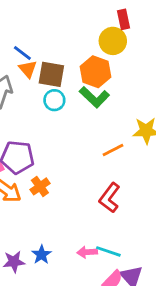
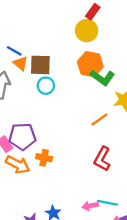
red rectangle: (123, 19) -> (93, 12), turned 56
orange hexagon: (96, 72) -> (90, 64), moved
green L-shape: (94, 97) -> (102, 78), moved
orange cross: (40, 186) -> (44, 158), turned -35

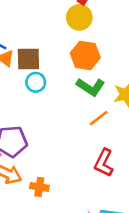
green L-shape: (102, 78) -> (91, 87), moved
orange cross: (44, 158) -> (39, 187), moved

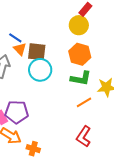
cyan circle: (36, 82) -> (40, 70), size x1.5
green L-shape: (91, 87) -> (81, 78), turned -30

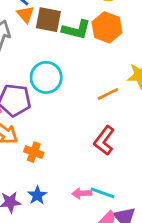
cyan circle: (40, 70) -> (46, 77), moved
green L-shape: (81, 78) -> (76, 30), moved

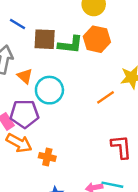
orange triangle: (25, 14) -> (25, 76), moved
red L-shape: (104, 141) -> (121, 147), moved, turned 145

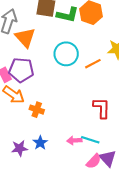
orange triangle: (25, 76) -> (25, 38), size x1.5
cyan circle: (49, 90) -> (66, 54), moved

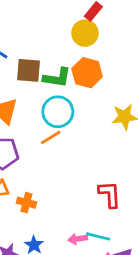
cyan circle: (66, 54) -> (58, 112), moved
orange line: (93, 64) -> (51, 138), moved

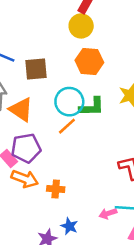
green L-shape: (57, 78) -> (92, 107), moved

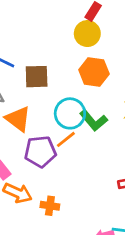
green L-shape: (92, 107) -> (94, 120), turned 48
purple pentagon: (26, 148) -> (40, 152), moved

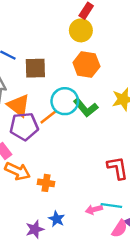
orange line: (66, 139) -> (48, 117), moved
purple pentagon: (40, 152) -> (24, 126), moved

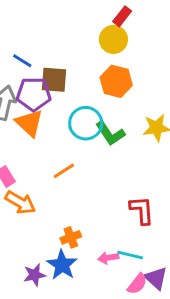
orange line: (48, 117) -> (64, 171), moved
purple pentagon: (24, 126) -> (34, 94), moved
orange cross: (46, 183) -> (71, 237), moved, turned -35
blue star: (57, 219) -> (62, 265), size x1.5

